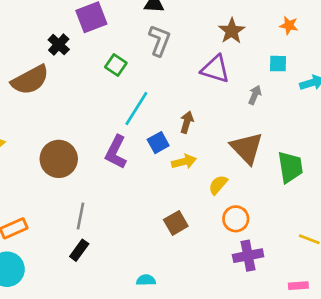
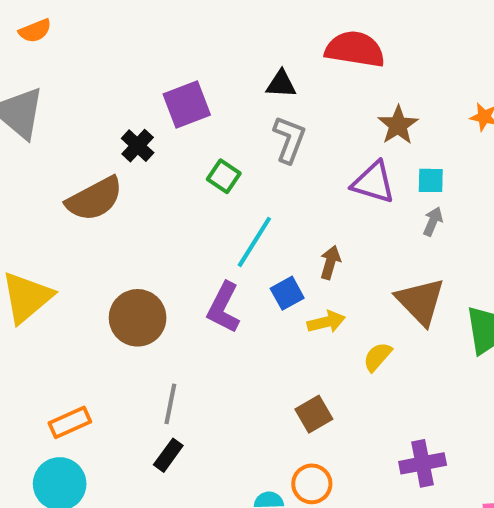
cyan square: (278, 64) -> (431, 180), moved
orange circle: (236, 219) -> (312, 484), moved

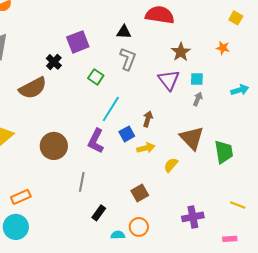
purple triangle: (373, 182) -> (169, 80), turned 35
gray line: (170, 404) -> (82, 182), moved
black rectangle: (168, 455) -> (99, 213), moved

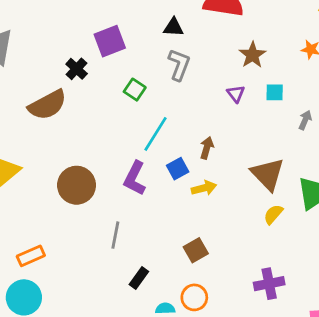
purple triangle: (169, 80) -> (236, 94), size x0.6
gray arrow: (198, 99) -> (305, 120), moved
yellow semicircle: (171, 165) -> (273, 214), moved

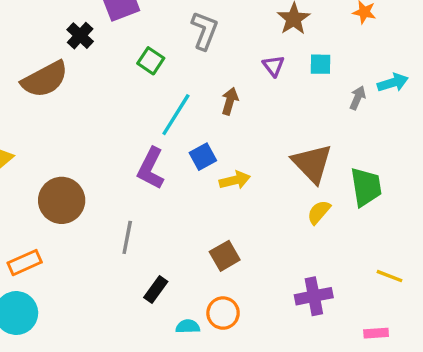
brown arrow: (207, 148) -> (230, 101), moved
brown circle: (77, 185) -> (62, 200), moved

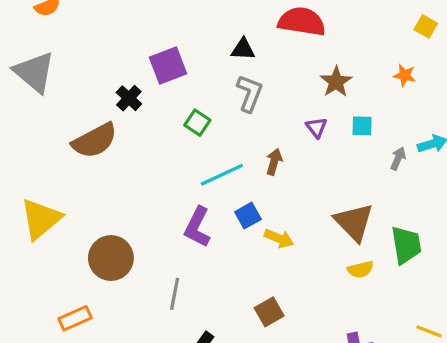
cyan line: (176, 115) -> (222, 175), turned 33
yellow arrow: (235, 180) -> (279, 238), turned 36
yellow semicircle: (319, 212) -> (360, 269), turned -145

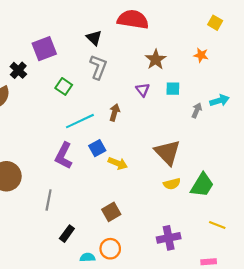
black triangle: (243, 49) -> (94, 38), turned 42
green trapezoid: (406, 245) -> (202, 185), moved, turned 40

